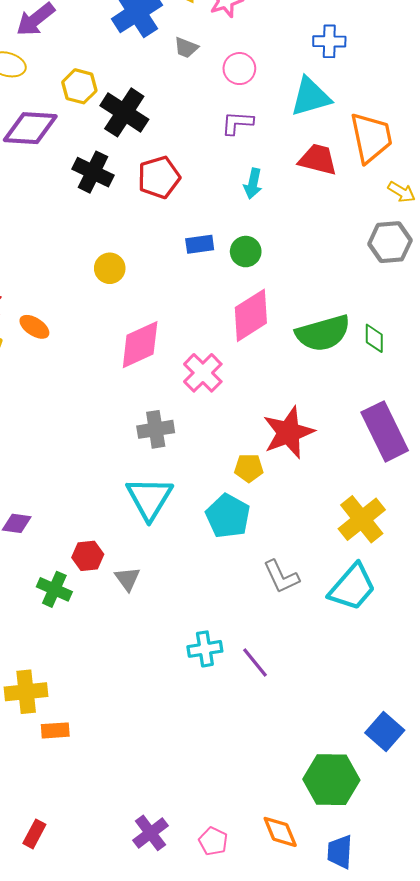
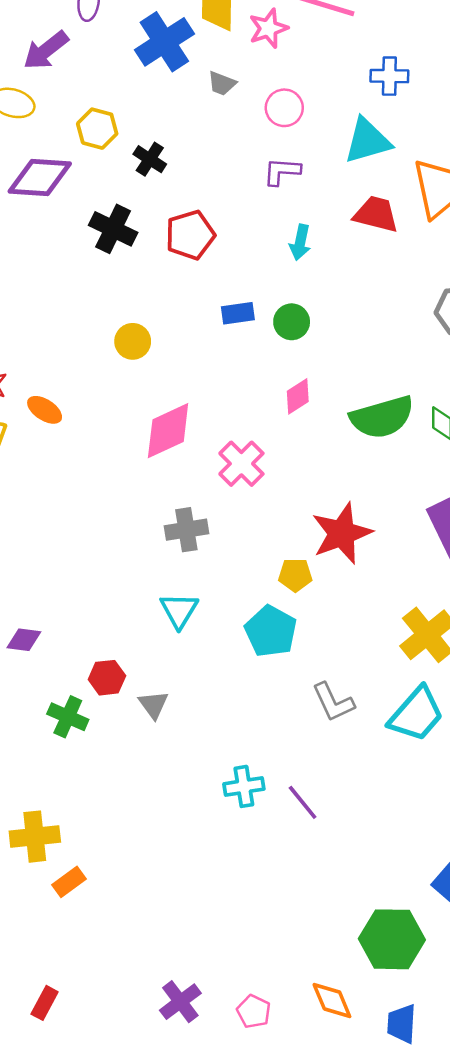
black cross: (124, 112) -> (150, 159), size x0.6
pink diamond: (251, 315) -> (298, 396), size x0.6
cyan triangle: (149, 498) -> (179, 610), size x0.7
orange rectangle: (55, 730) -> (69, 882), turned -32

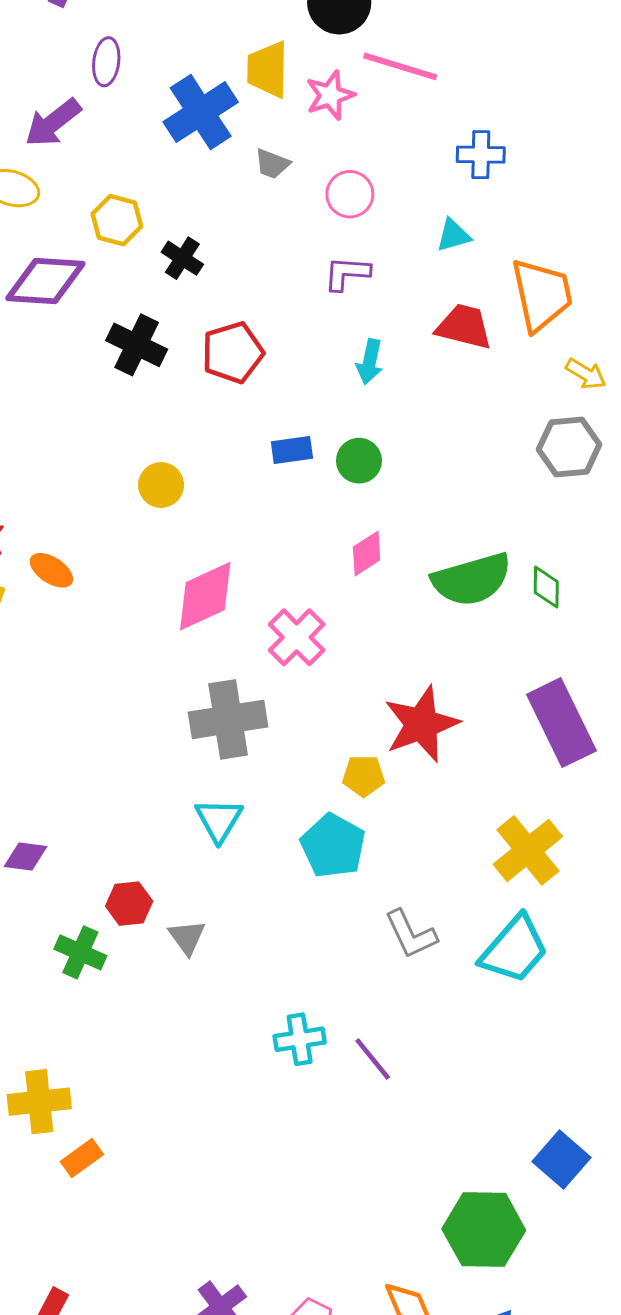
cyan triangle: (367, 141) -> (453, 235), size x0.6
gray cross: (186, 530) -> (228, 719), size x1.4

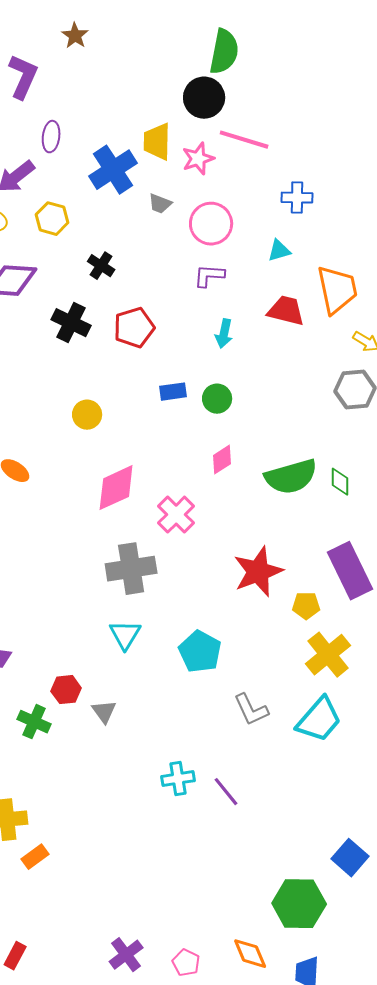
pink circle: (350, 194) -> (211, 224), size x1.4
yellow hexagon: (117, 220) -> (52, 219), moved
yellow pentagon: (364, 776) -> (306, 606), moved

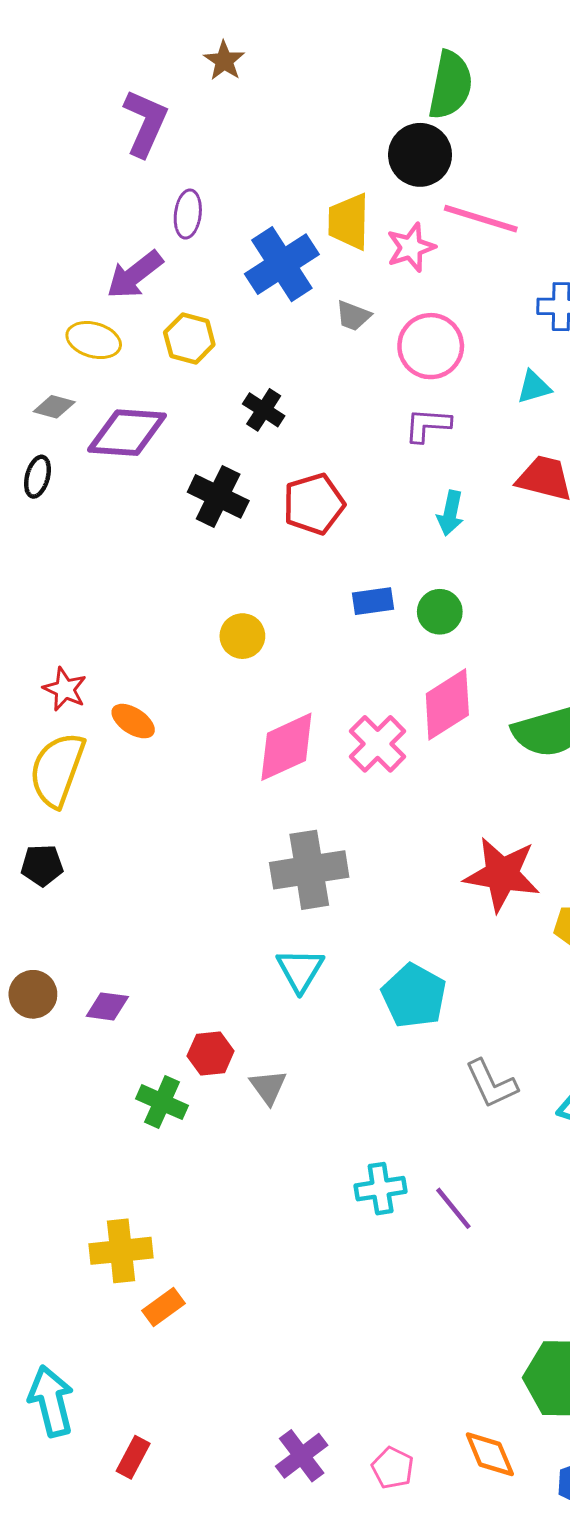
pink diamond: (222, 460) -> (447, 704), size x1.6
pink cross: (176, 515) -> (378, 744), moved
red star: (258, 572) -> (502, 874), turned 30

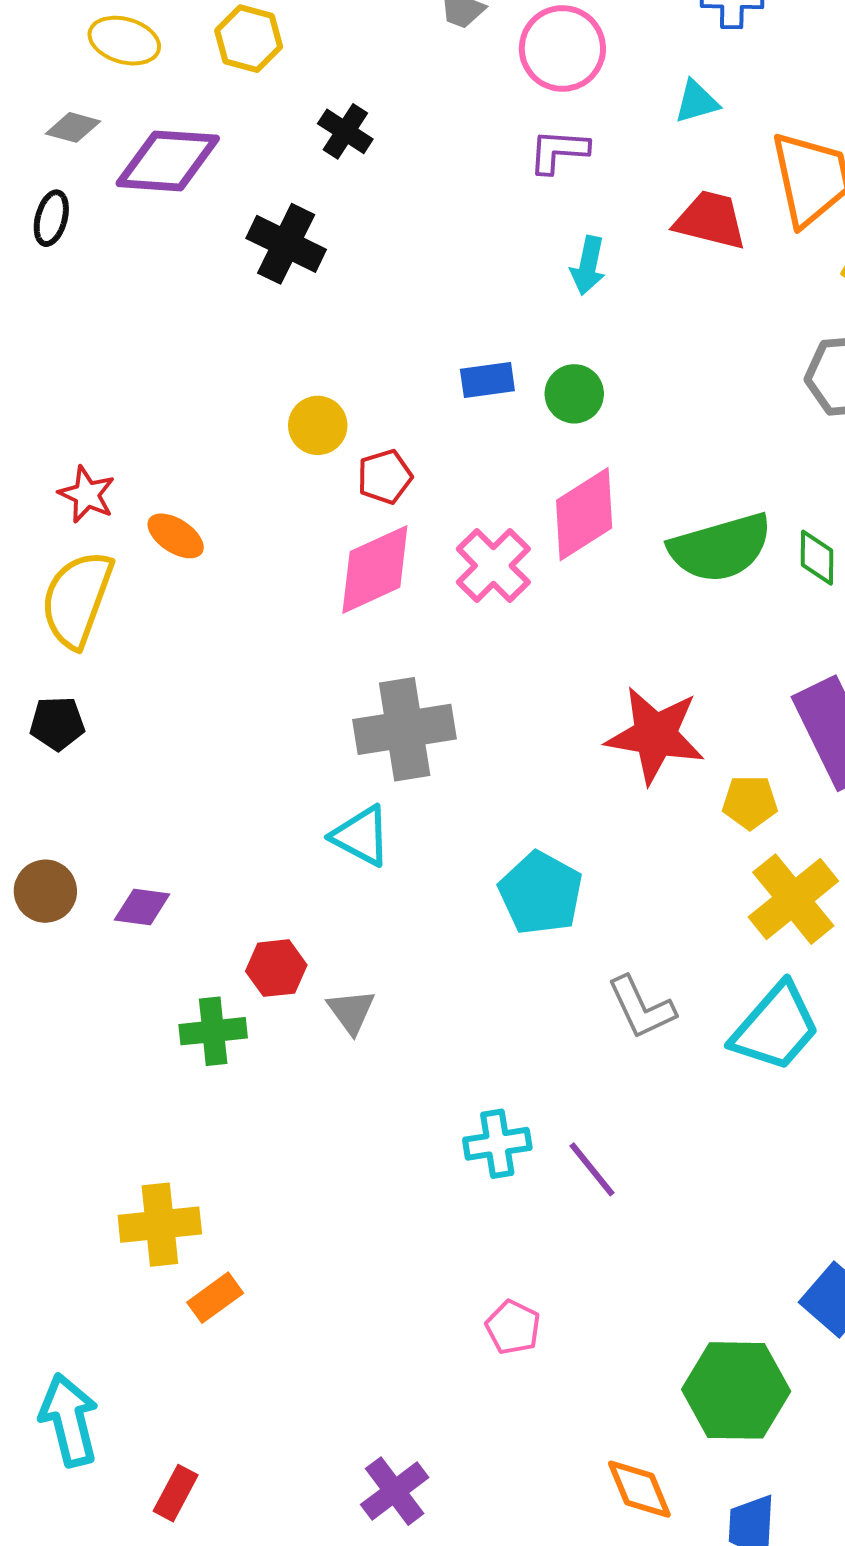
red pentagon: (314, 504) -> (385, 477), moved, size x0.7
cyan triangle: (300, 970) -> (361, 836), moved, turned -33
green cross: (162, 1102) -> (213, 1031), turned -30
pink pentagon: (393, 1468) -> (513, 1327), moved

